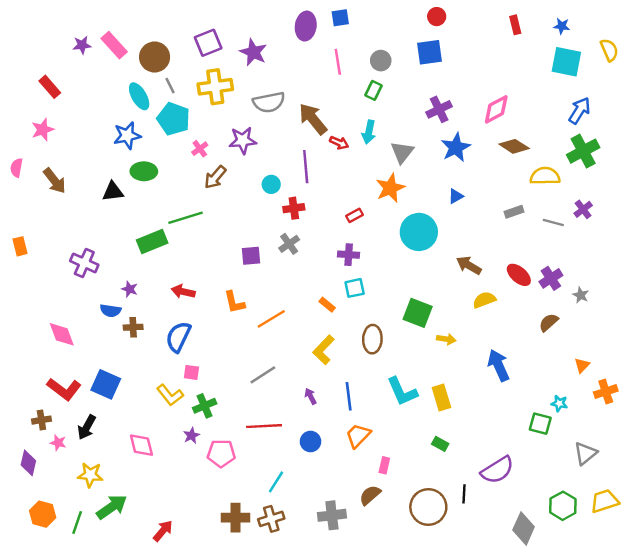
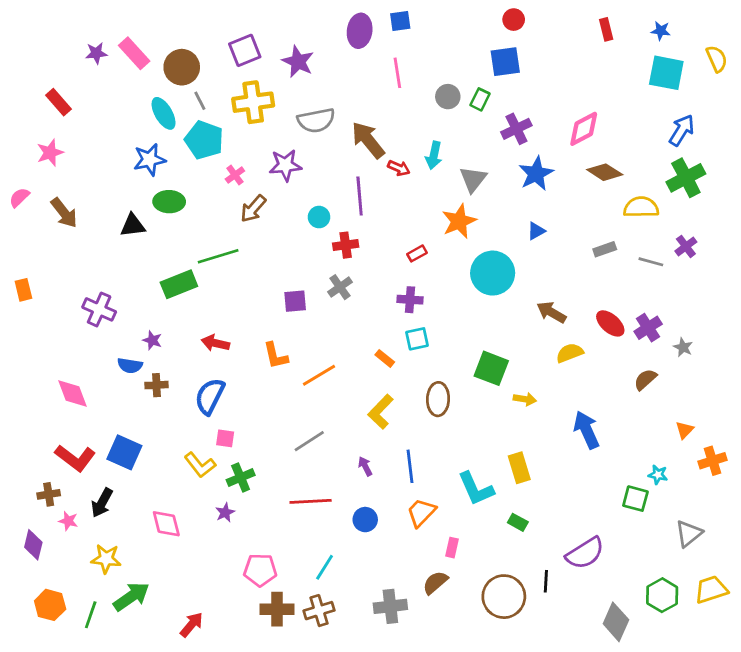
gray circle: (381, 61) -> (448, 97), moved
green rectangle: (374, 90) -> (480, 99), moved
pink semicircle: (16, 168) -> (19, 197), turned 36
cyan L-shape: (402, 392) -> (476, 489), moved
pink pentagon: (221, 453) -> (260, 570), moved

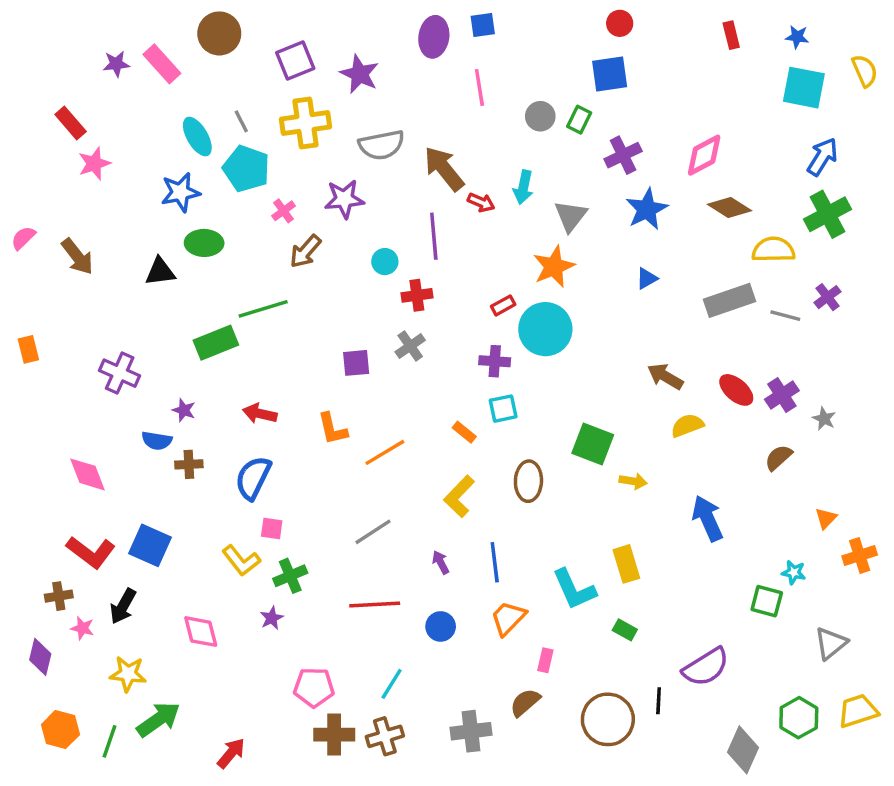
brown circle: (182, 67) -> (219, 33), moved
pink star: (50, 153) -> (94, 164), moved
gray rectangle: (605, 249) -> (730, 300), size x1.8
cyan circle: (493, 273) -> (545, 329), moved

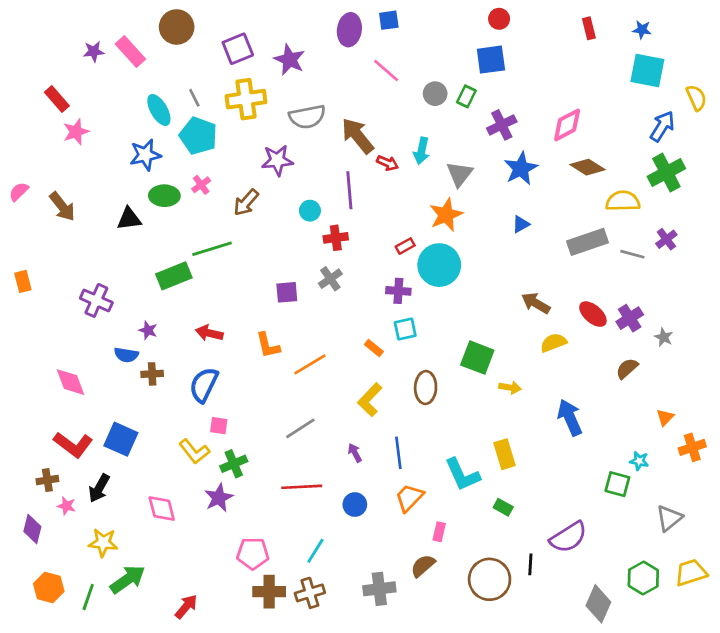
yellow semicircle: (865, 71) -> (696, 98), moved
pink line: (479, 88) -> (386, 71), turned -40
pink cross: (283, 211) -> (201, 185), moved
purple star: (272, 618) -> (219, 498), size x1.5

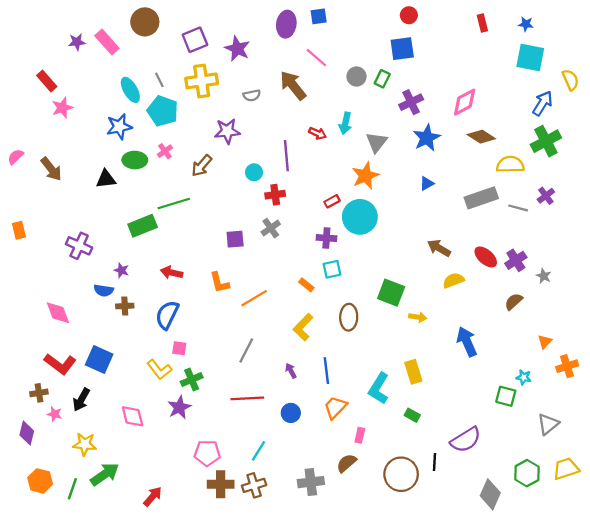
gray semicircle: (307, 117) -> (252, 95), size x0.6
brown arrow: (358, 136) -> (293, 85), moved
gray line: (300, 428) -> (246, 351), turned -30
cyan L-shape: (462, 475) -> (379, 388), turned 56

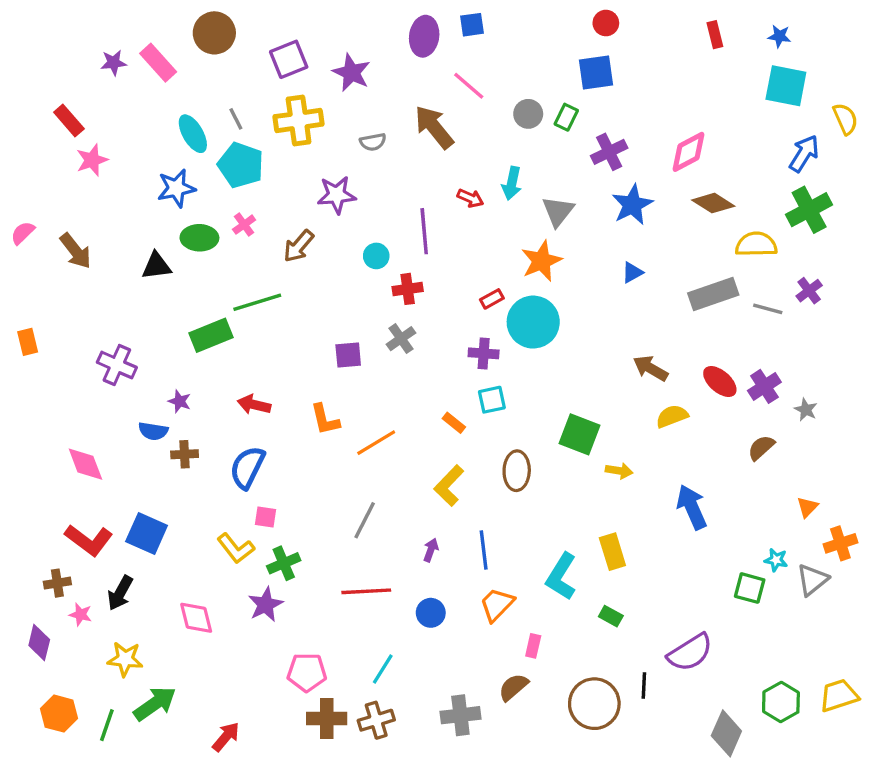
purple arrow: (291, 371) -> (431, 550), turned 48
gray triangle: (548, 424) -> (812, 580), moved

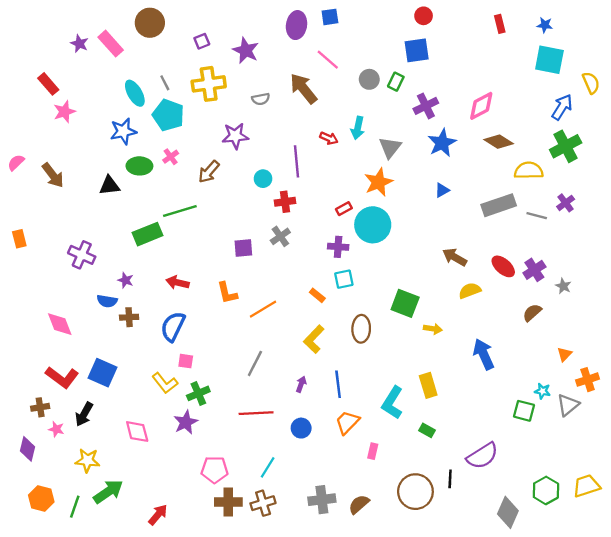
purple square: (289, 59) -> (202, 41), size x0.6
purple star: (114, 63) -> (79, 44), turned 30
brown semicircle: (513, 687) -> (359, 504), moved

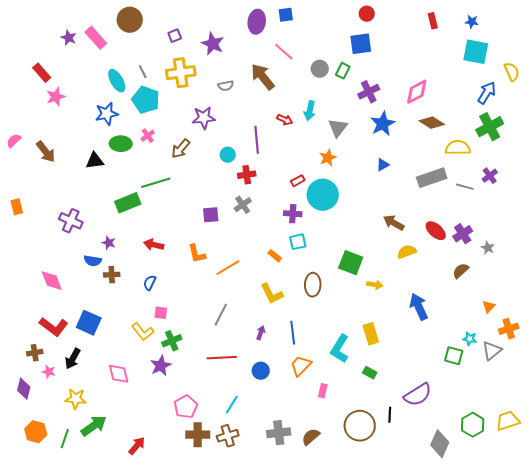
orange star: (378, 182) -> (328, 158), size x0.7
blue semicircle: (173, 326) -> (150, 283), size x0.6
yellow L-shape: (314, 339) -> (272, 294), turned -70
pink pentagon: (215, 470) -> (186, 407), turned -30

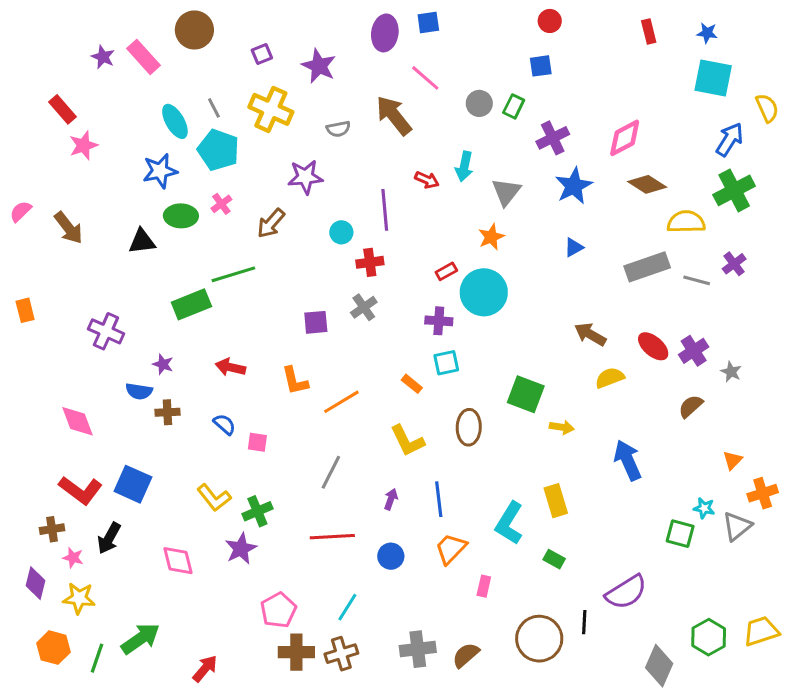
blue square: (361, 44) -> (541, 66), size x0.7
yellow cross: (181, 73) -> (271, 109), turned 32
blue semicircle: (150, 283) -> (224, 424), turned 105
pink square: (161, 313) -> (257, 442), moved
yellow star: (76, 399) -> (79, 598), moved

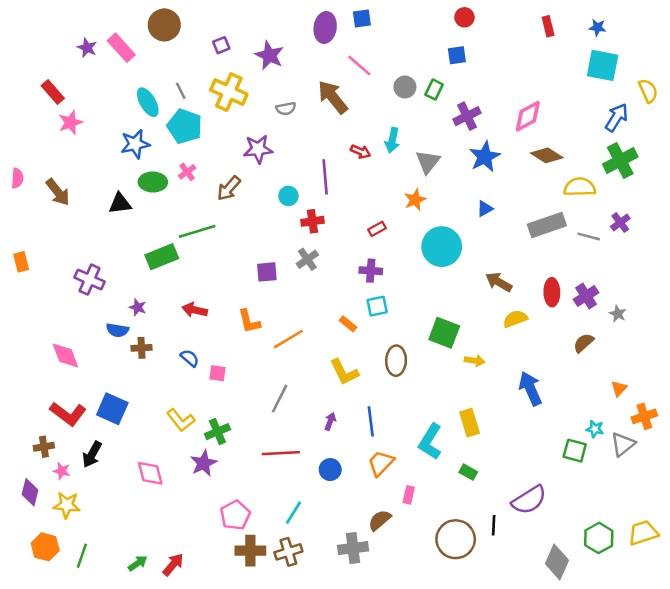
pink semicircle: (21, 211) -> (17, 178), turned 138
cyan circle: (484, 292) -> (442, 247), moved
red ellipse: (653, 346) -> (552, 292), turned 48
green arrow: (140, 639) -> (138, 563), moved, size x0.6
brown semicircle: (466, 655) -> (380, 520), moved

